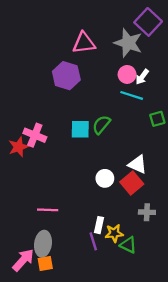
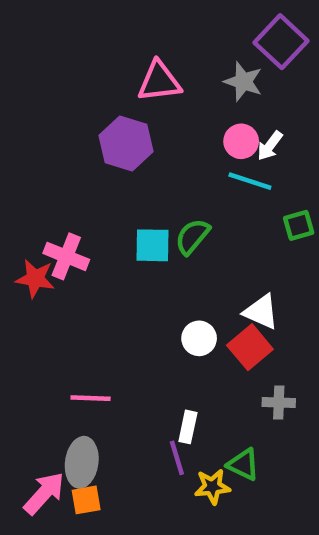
gray star: (128, 43) -> (243, 82), size x0.7
red star: (18, 147) -> (35, 279), turned 30
yellow star: (114, 233) -> (212, 487), moved

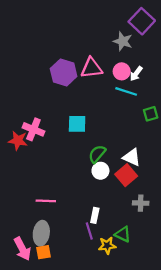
pink triangle: (159, 82) -> (92, 68), moved
green semicircle: (192, 237) -> (97, 154), moved
pink arrow: (44, 493) -> (22, 249), turned 110

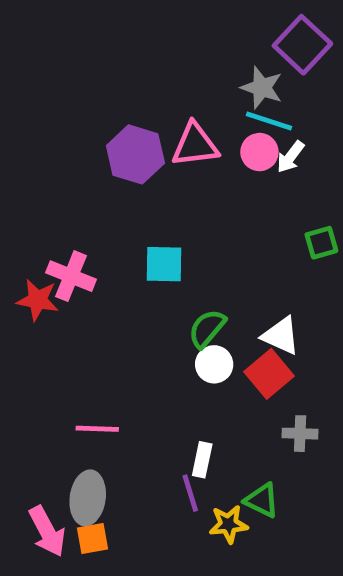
cyan line: (126, 91) -> (269, 121), moved

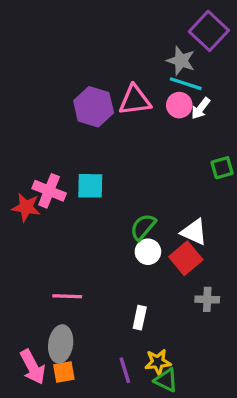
cyan square: (164, 264) -> (90, 186), moved
purple line: (190, 493) -> (125, 370), moved
green triangle: (262, 500) -> (166, 380), moved

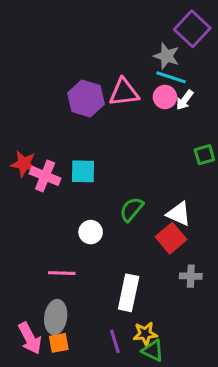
red star: (26, 207) -> (24, 164), moved
white circle: (148, 252) -> (91, 232), moved
white rectangle: (140, 318) -> (129, 293), size x1.6

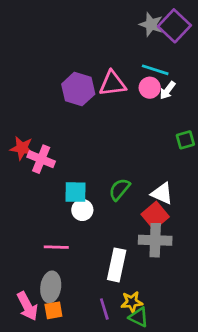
gray star: (166, 56) -> (151, 24), moved
cyan square: (83, 171) -> (75, 192), moved
gray cross: (191, 276) -> (155, 240), moved, size x1.6

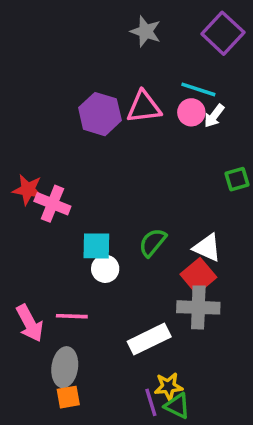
gray star: (151, 24) -> (146, 31), moved
white rectangle: (117, 265) -> (149, 339), turned 52
pink arrow: (27, 306) -> (30, 323), moved
purple line: (104, 309) -> (151, 402), moved

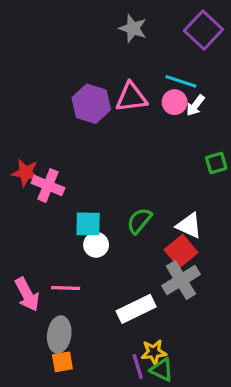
gray cross: (198, 307) -> (181, 280), turned -33

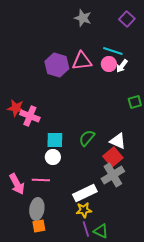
purple square: (203, 30) -> (127, 19), size x0.7
white circle: (96, 245) -> (53, 157), moved
yellow star: (154, 352) -> (84, 210), moved

